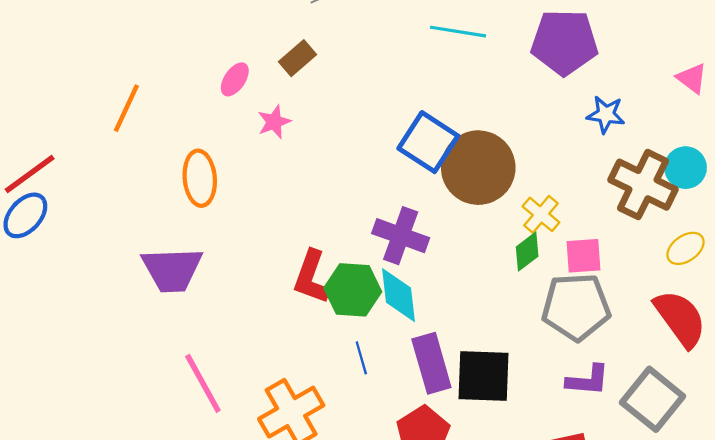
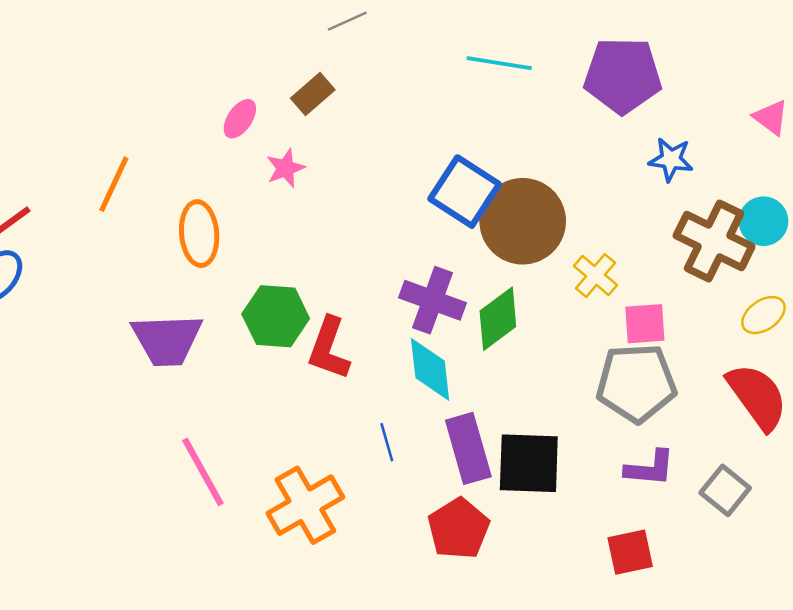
orange line: (126, 108) -> (114, 184), moved
green diamond: (527, 252) -> (498, 319), moved, size x1.4
green hexagon: (353, 290) -> (276, 316), moved
gray square: (653, 399) -> (725, 490), size x0.7

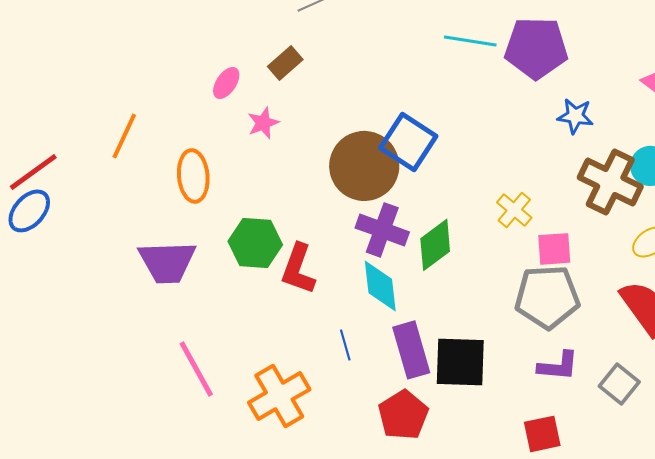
cyan line: (499, 63) -> (470, 41), moved
brown circle: (523, 221) -> (364, 166), moved

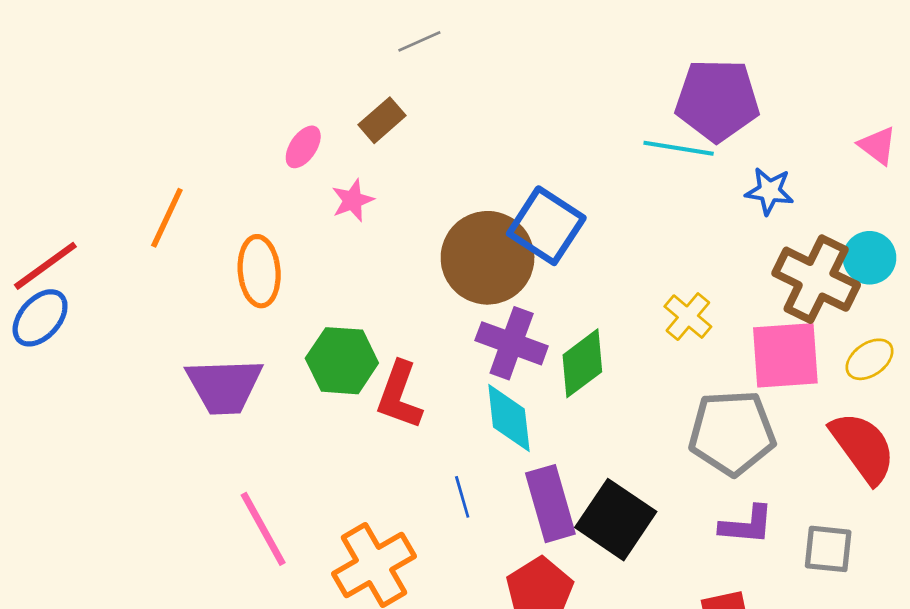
cyan line: (470, 41) -> (679, 148), moved
pink square: (554, 249) -> (785, 355), moved, size x1.5
black square: (460, 362) -> (616, 520), turned 32
gray square: (619, 384) -> (828, 549), turned -33

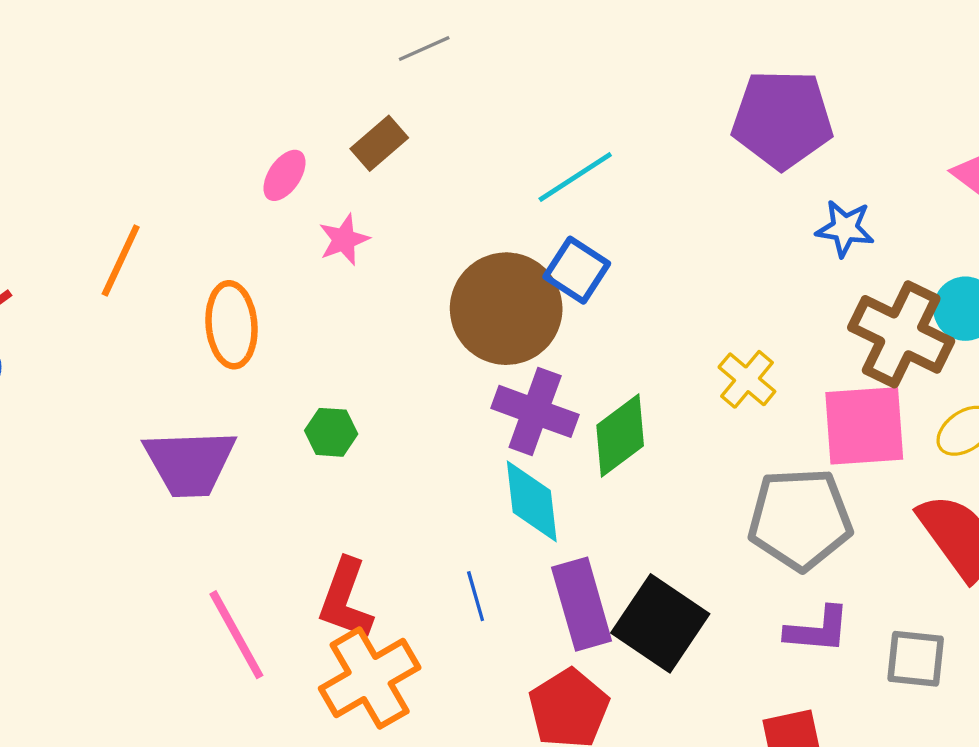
cyan line: (679, 148) -> (575, 177), moved, turned -42
blue square: (546, 226) -> (577, 270), size x0.7
green hexagon: (342, 361) -> (331, 432), size x0.6
red L-shape: (399, 395) -> (346, 599), moved

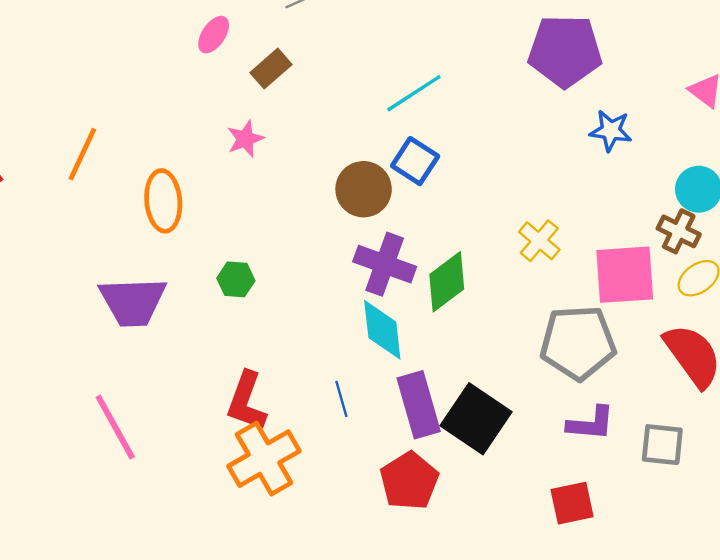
pink ellipse: (284, 175) -> (214, 35), moved
brown circle: (506, 309) -> (364, 189), size x0.7
brown cross: (901, 334) -> (679, 231), moved, size x0.6
pink line: (236, 635) -> (115, 427), moved

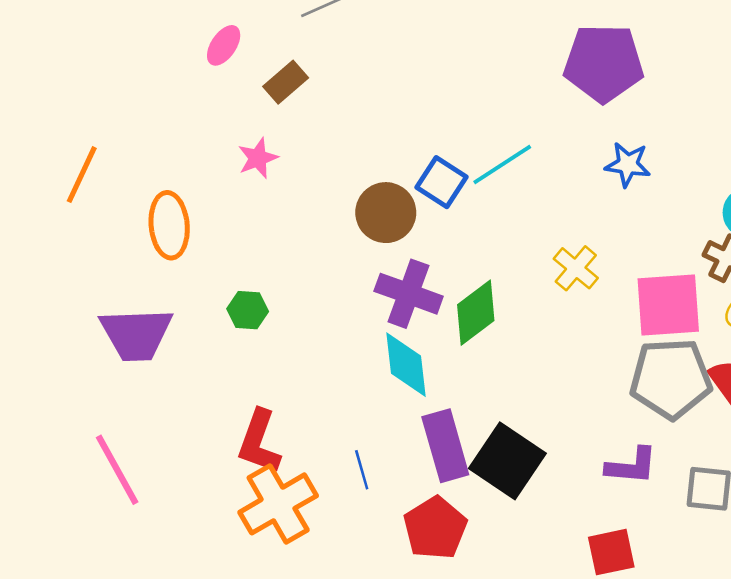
cyan line: (414, 93) -> (502, 164), moved
blue star: (611, 131) -> (628, 164), moved
gray pentagon: (578, 343) -> (671, 379), moved
blue line: (341, 399) -> (362, 470), moved

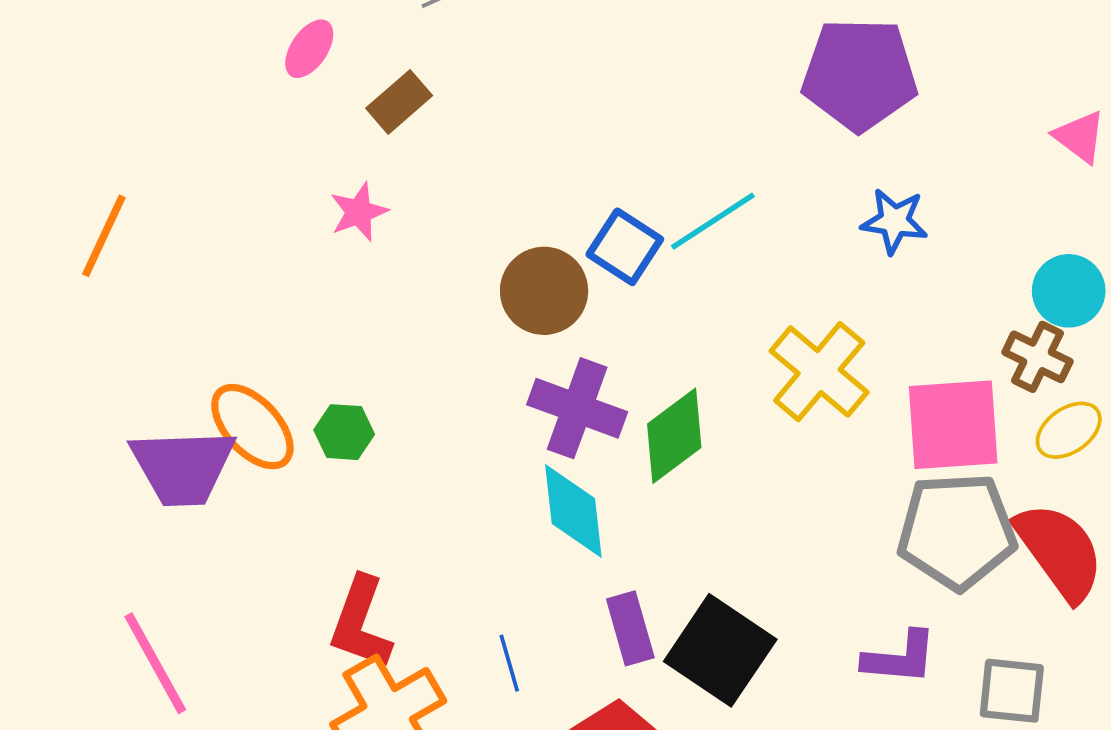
orange ellipse: (169, 225) -> (252, 427), moved, turned -38
yellow cross: (576, 268) -> (819, 372), size x1.5
purple rectangle: (445, 446) -> (630, 628), size x0.7

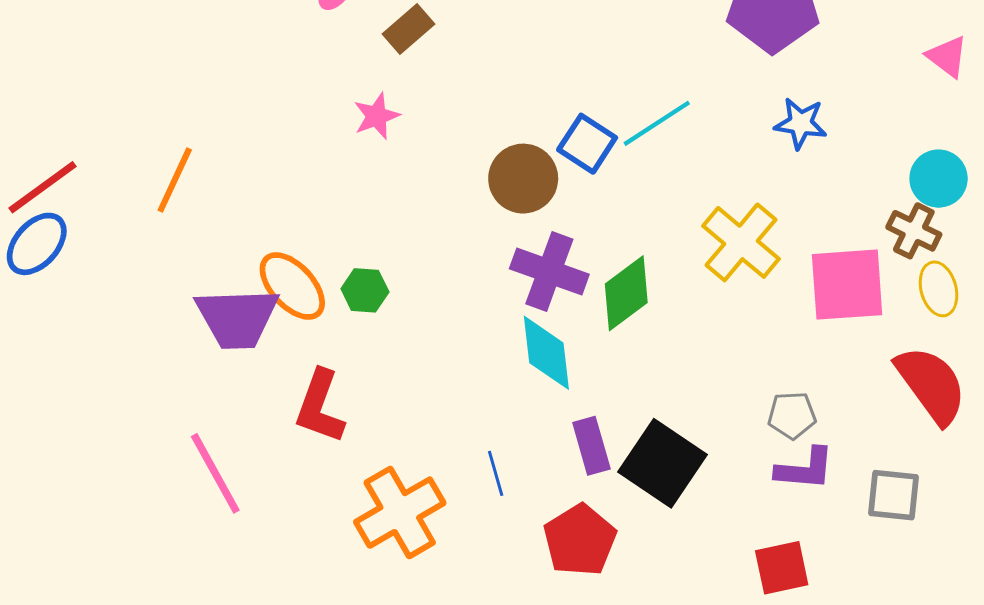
orange line: (104, 236) -> (175, 180), moved
yellow ellipse: (1069, 430) -> (939, 289), turned -70
gray pentagon: (957, 531) -> (792, 415), moved, size x0.5
red L-shape: (361, 623) -> (320, 407), moved

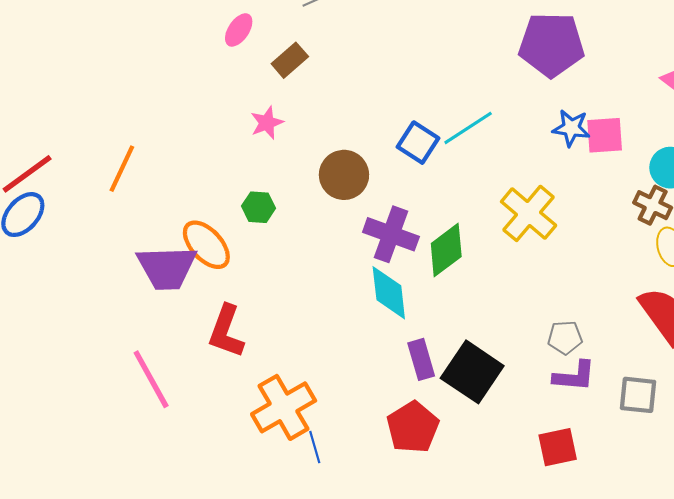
brown circle: (523, 179) -> (344, 175), moved
pink square: (847, 285) -> (605, 135), moved, size x0.7
green hexagon: (365, 290) -> (258, 207), moved
blue line: (496, 473) -> (315, 447), moved

